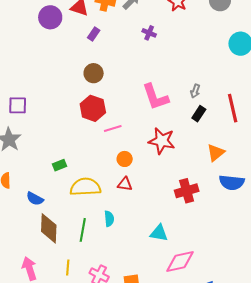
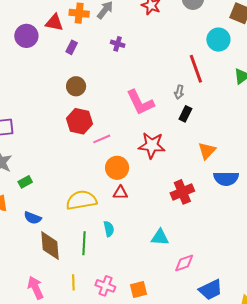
purple cross: (149, 33) -> (118, 44), moved
red line: (233, 108) -> (196, 69), moved
orange circle: (125, 159) -> (117, 168), size x1.5
green rectangle: (60, 165) -> (25, 182), moved
pink diamond: (180, 261) -> (184, 263), size x0.7

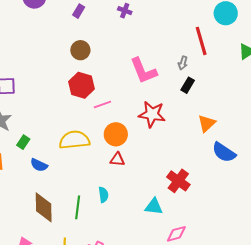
blue semicircle: (226, 178) -> (224, 152), turned 30
green rectangle: (25, 182) -> (23, 142), turned -32
red cross: (182, 192) -> (178, 181), moved, turned -35
yellow semicircle: (81, 200) -> (74, 140), moved
blue semicircle: (33, 218) -> (39, 165), moved

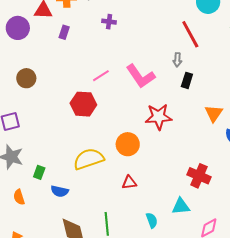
brown circle: (80, 50) -> (26, 78), moved
pink line: (102, 105) -> (101, 76), moved
red triangle: (117, 159) -> (129, 183), moved
cyan semicircle: (103, 195) -> (152, 220), moved

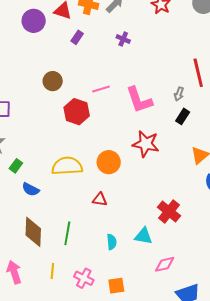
brown circle: (26, 78) -> (53, 81), moved

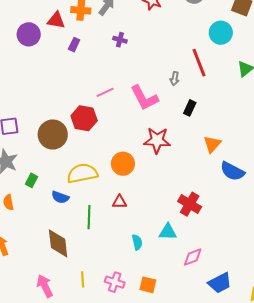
brown circle: (53, 81) -> (53, 134), moved, size x1.5
gray arrow: (179, 94) -> (175, 79), moved
blue semicircle: (31, 189) -> (60, 197), moved
green line: (67, 233) -> (89, 217), moved
orange square: (116, 286) -> (148, 285), turned 30

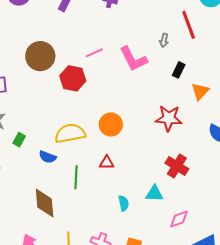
brown circle: (53, 134) -> (40, 56), moved
red star: (157, 140) -> (169, 118), moved
orange triangle: (212, 144) -> (200, 91), moved

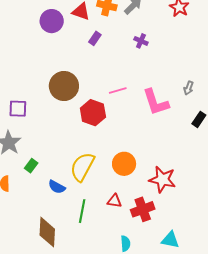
red star: (169, 118) -> (162, 180), moved
yellow semicircle: (70, 133) -> (82, 167), turned -60
red cross: (177, 166) -> (143, 209), moved, turned 30
cyan triangle: (154, 194) -> (170, 240), moved

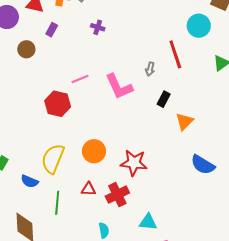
brown circle: (64, 86) -> (26, 49), moved, size x0.6

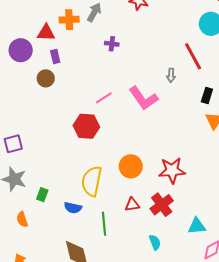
purple rectangle: (52, 30) -> (55, 57), moved, turned -32
black rectangle: (164, 99) -> (207, 96), moved

